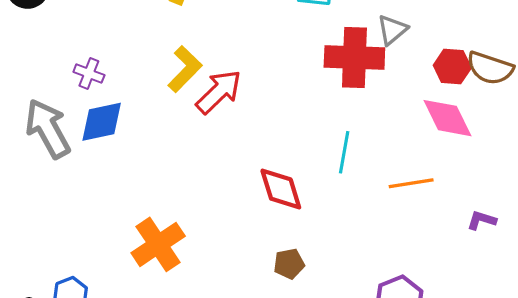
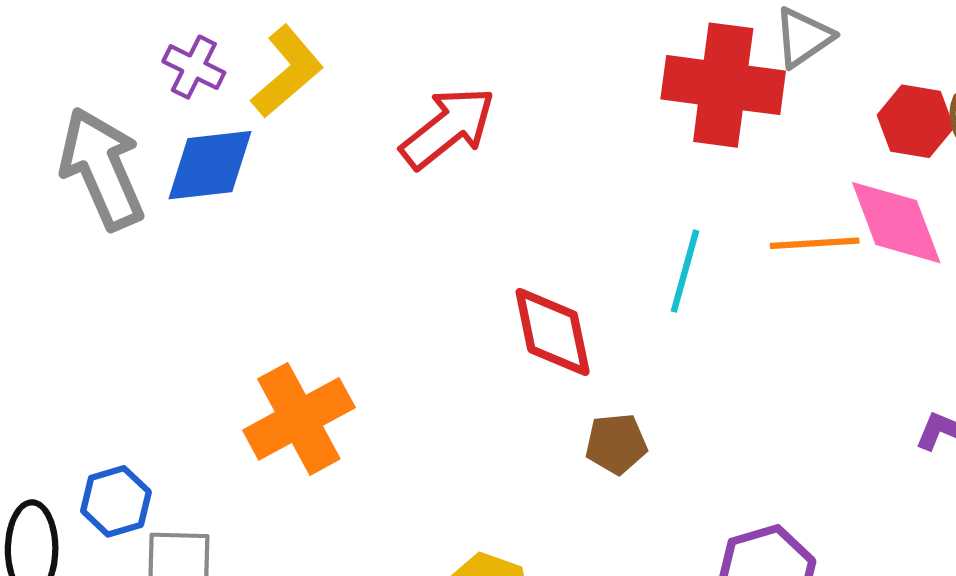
yellow L-shape: (185, 69) -> (287, 72), moved
orange line: (411, 183) -> (815, 243), moved
brown pentagon: (289, 264) -> (616, 444), moved

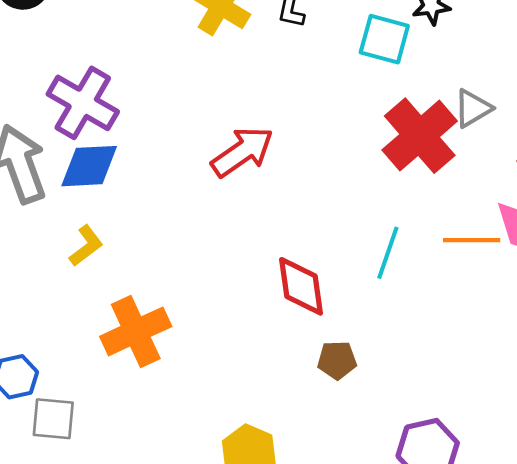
purple cross: (194, 67) -> (83, 103), size x1.8
yellow L-shape: (287, 72) -> (86, 246), moved, size x0.7
red cross: (723, 85) -> (420, 136), turned 38

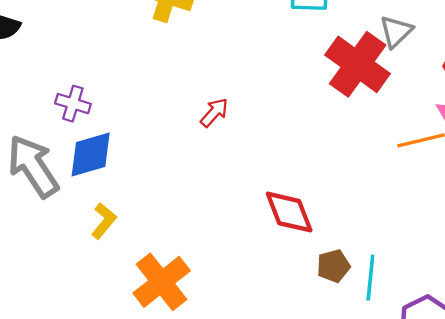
purple cross: (83, 103) -> (73, 104), size x0.6
red arrow: (242, 152) -> (214, 113), size x0.6
cyan line: (388, 253) -> (370, 278), moved

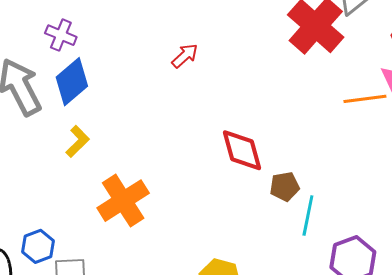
blue diamond: (91, 154) -> (72, 82), turned -30
brown pentagon: (333, 266) -> (285, 186), moved

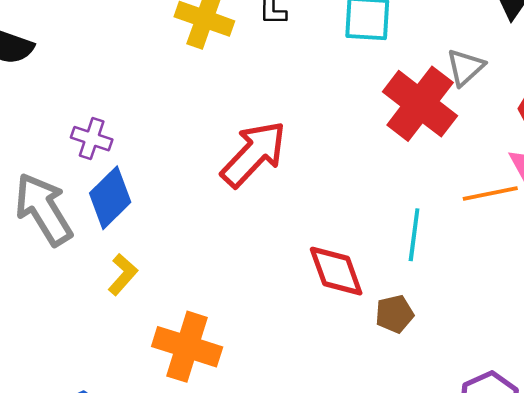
red arrow: (185, 56) -> (254, 154), size x2.0
orange cross: (123, 201) -> (187, 347), turned -36
cyan line: (308, 215) -> (414, 235), moved

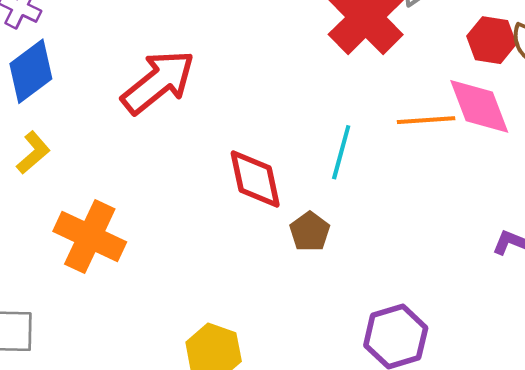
red arrow: (254, 154) -> (158, 82), moved
brown pentagon: (394, 314) -> (310, 232), turned -30

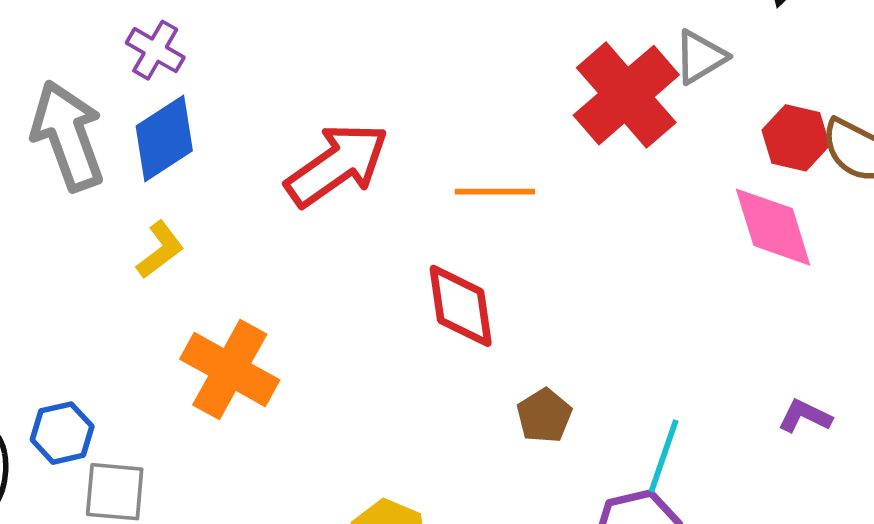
orange line: (426, 120) -> (495, 192), moved
cyan line: (341, 152) -> (664, 456), moved
brown pentagon: (310, 232) -> (544, 416), moved

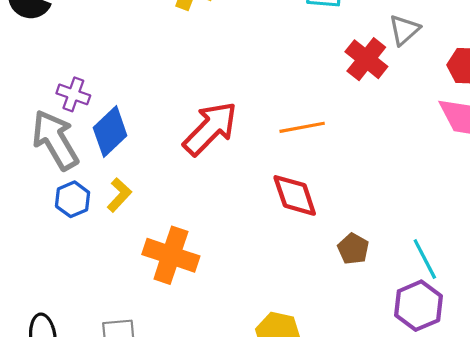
purple cross: (155, 50) -> (73, 94), moved
red cross: (626, 95) -> (366, 59), size x0.7
blue hexagon: (62, 433) -> (73, 199), moved
cyan line: (664, 456) -> (425, 259), turned -36

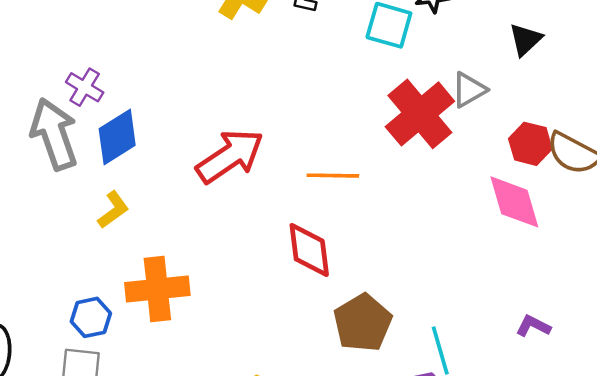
red cross: (366, 59) -> (420, 114), size x1.4
blue hexagon: (73, 199) -> (91, 317), moved
brown pentagon: (353, 249) -> (363, 323), size x1.6
orange cross: (171, 255) -> (157, 289), turned -36

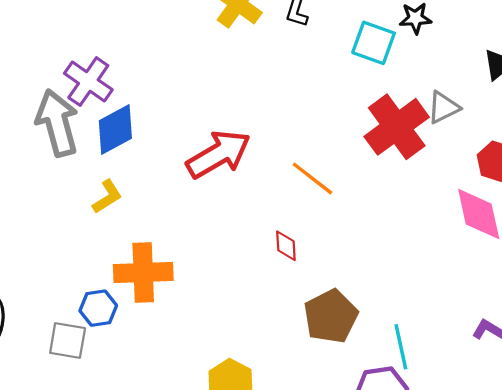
purple cross: (85, 87) -> (88, 82), size x1.4
orange line: (333, 176) -> (312, 178), turned 33
red diamond: (309, 250) -> (286, 246), size x0.6
blue hexagon: (91, 317) -> (98, 308), moved

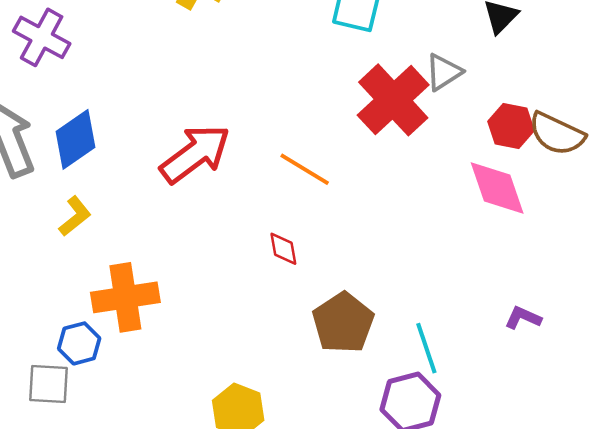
purple cross: (88, 82) -> (42, 37), moved

